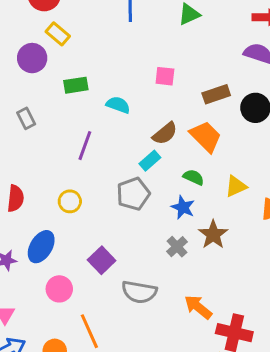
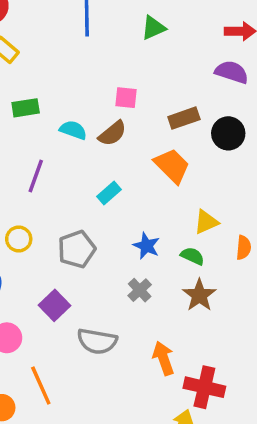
brown semicircle: (165, 133) -> (112, 133), moved
green semicircle: (194, 177) -> (192, 256), moved
gray pentagon: (133, 194) -> (77, 249), moved
brown star: (213, 235) -> (199, 295), moved
orange arrow: (198, 307) -> (164, 358), turned 32

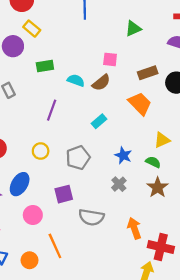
green triangle: (153, 28) -> (133, 29), moved
purple square: (54, 305) -> (64, 194), turned 30

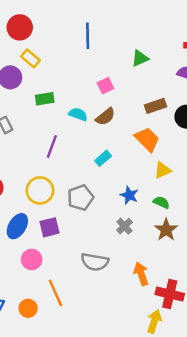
pink square: (110, 59) -> (105, 86), moved, turned -32
yellow triangle: (162, 140) -> (163, 170), moved
yellow circle: (41, 151) -> (40, 190), size x1.5
purple square: (64, 194) -> (49, 227), moved

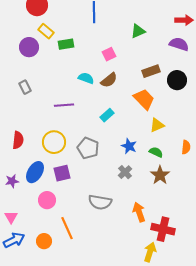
green rectangle: (45, 99) -> (66, 44), moved
purple line: (52, 146) -> (64, 105), turned 66
gray pentagon: (80, 198) -> (88, 148), turned -30

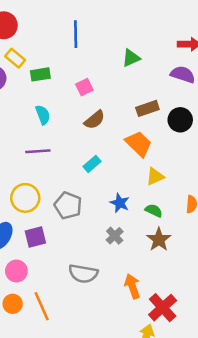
pink square: (109, 54) -> (84, 87), moved
cyan semicircle: (86, 78) -> (43, 115), moved, turned 49
red cross: (163, 229) -> (163, 308), turned 35
orange circle: (44, 241) -> (13, 304), moved

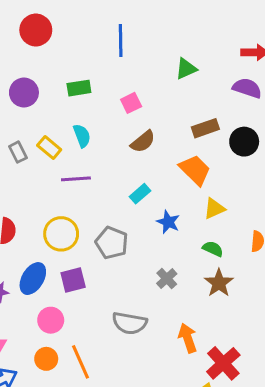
yellow rectangle: (15, 58) -> (49, 148), moved
blue star: (120, 203) -> (168, 222), moved

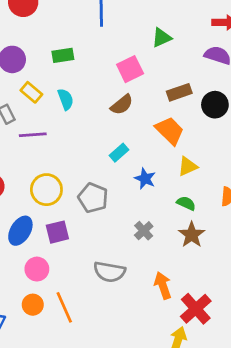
pink square: (131, 103) -> (130, 69), moved, size x1.4
yellow rectangle: (49, 148) -> (31, 92), moved
purple line: (76, 179) -> (33, 135), moved

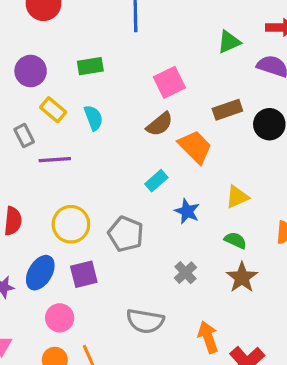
green triangle: (162, 38) -> (229, 42), moved
orange trapezoid: (170, 131) -> (195, 147), moved

